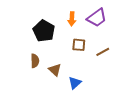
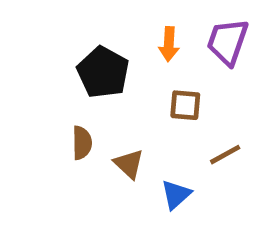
purple trapezoid: (97, 18) -> (228, 42), turned 145
brown line: (103, 52) -> (225, 155), moved

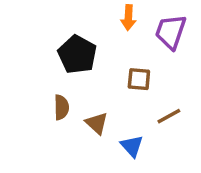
orange arrow: (169, 44) -> (128, 18), moved
blue triangle: (176, 194) -> (132, 146), turned -30

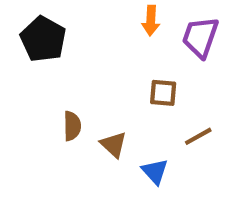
black pentagon: (77, 55) -> (43, 39), moved

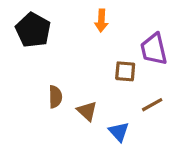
orange arrow: (151, 21) -> (101, 21), moved
purple trapezoid: (200, 37) -> (154, 49), moved, turned -32

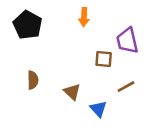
brown semicircle: (55, 97) -> (33, 80), moved

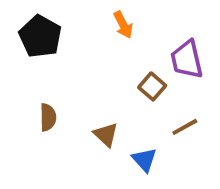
orange arrow: (84, 17) -> (123, 25), turned -30
brown square: (104, 59) -> (152, 86), turned 36

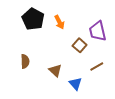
orange arrow: (123, 25) -> (59, 22), moved
black pentagon: (40, 36) -> (33, 19), moved

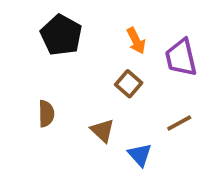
orange arrow: (59, 22) -> (136, 41), moved
brown square: (80, 45) -> (129, 84), moved

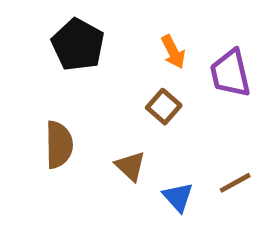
brown semicircle: (46, 114) -> (59, 145), size x1.4
brown line: (179, 123) -> (235, 183), moved

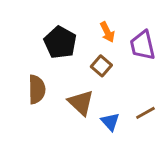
black pentagon: (78, 45) -> (60, 42), moved
brown triangle: (130, 166) -> (81, 103), size x1.4

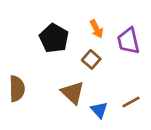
brown semicircle: (37, 89) -> (17, 89), moved

